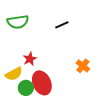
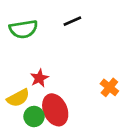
black line: (62, 25) -> (72, 21), moved

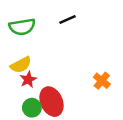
red star: (39, 78) -> (28, 79), moved
yellow semicircle: (18, 98) -> (21, 65), moved

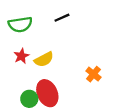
yellow semicircle: (21, 65) -> (44, 59), moved
red star: (28, 79) -> (21, 56), moved

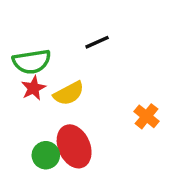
black line: (62, 18) -> (97, 42), moved
green semicircle: (20, 24) -> (32, 62), moved

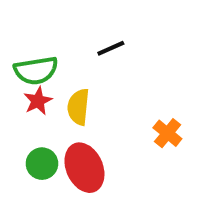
yellow semicircle: (69, 93) -> (78, 107), turned 124
green circle: (46, 155) -> (42, 164), moved

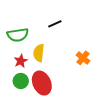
red star: (38, 101) -> (21, 61), moved
orange cross: (167, 133) -> (83, 58), moved

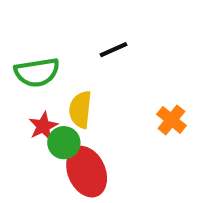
green circle: (21, 81) -> (64, 143), moved

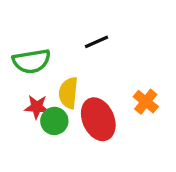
red star: (43, 126) -> (37, 107), turned 30
red ellipse: (87, 172) -> (98, 119), moved

